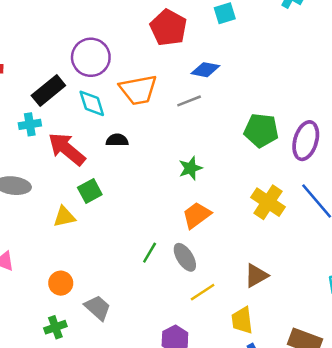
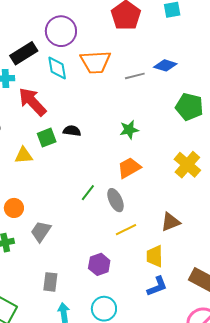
blue diamond: (205, 70) -> (165, 65), moved
black semicircle: (117, 140) -> (72, 131), moved
gray trapezoid: (98, 308) -> (41, 231), turned -105

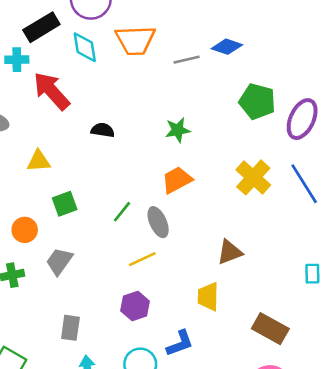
green square: (47, 138) -> (65, 204), moved
yellow line: (126, 230) -> (142, 259), moved
blue L-shape: (157, 286) -> (180, 343), moved

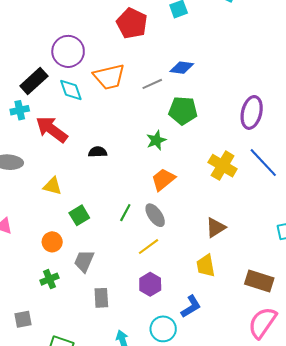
green pentagon: (257, 101) -> (183, 111), moved
yellow triangle: (39, 161) -> (52, 186), turned 30
gray rectangle: (70, 328) -> (101, 298), moved

